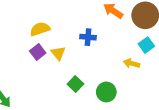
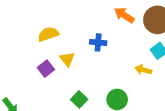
purple square: (38, 52) -> (46, 69), moved
green square: (75, 84) -> (79, 99), moved

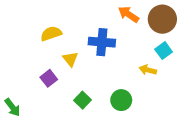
blue cross: (98, 42) -> (102, 42), size x1.5
purple square: (46, 69) -> (49, 78), moved

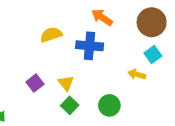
orange arrow: (128, 14) -> (102, 17), moved
yellow semicircle: (51, 34) -> (51, 35), moved
yellow triangle: (70, 59) -> (66, 83), moved

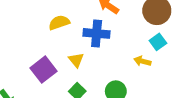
purple square: (35, 83) -> (43, 70), size x1.5
yellow triangle: (66, 83) -> (76, 60), moved

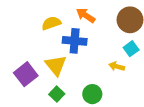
yellow semicircle: (59, 23) -> (51, 23), moved
yellow triangle: (76, 60) -> (56, 65), size x1.5

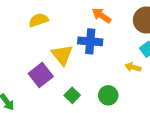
yellow semicircle: (51, 23) -> (39, 20), moved
yellow triangle: (56, 65) -> (62, 55), moved

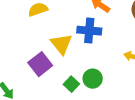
green circle: (108, 95) -> (93, 79), moved

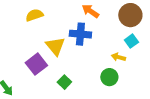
green circle: (93, 79) -> (109, 77), moved

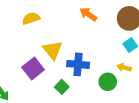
blue cross: (80, 34) -> (78, 64), moved
yellow arrow: (118, 57) -> (124, 67), moved

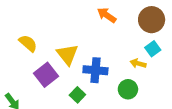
yellow semicircle: (31, 18) -> (28, 43), moved, turned 60
yellow arrow: (124, 67) -> (138, 63), moved

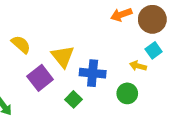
orange arrow: (107, 15) -> (121, 15), moved, turned -54

